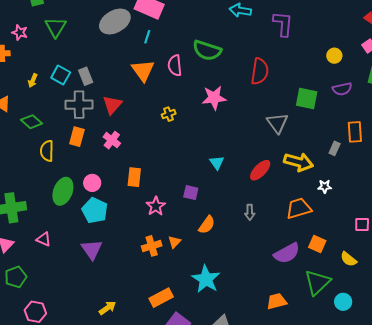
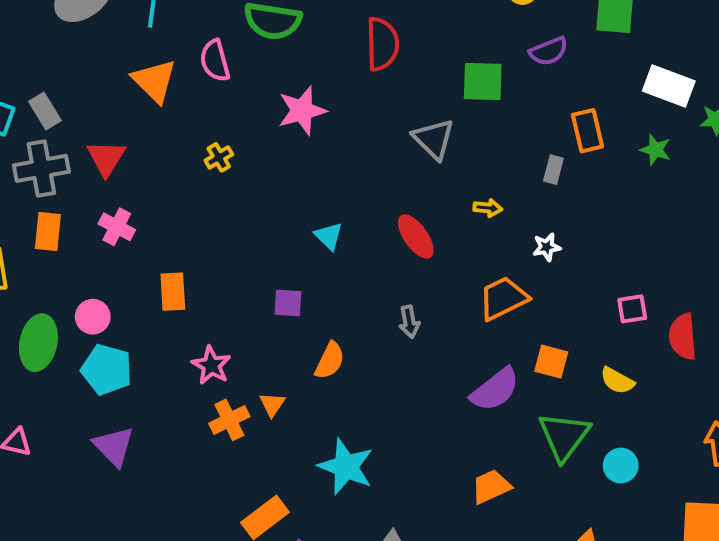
yellow arrow: (299, 162) -> (488, 208), size x0.5
red ellipse: (260, 170) -> (416, 236), turned -70
pink star: (156, 206) -> (211, 365), moved

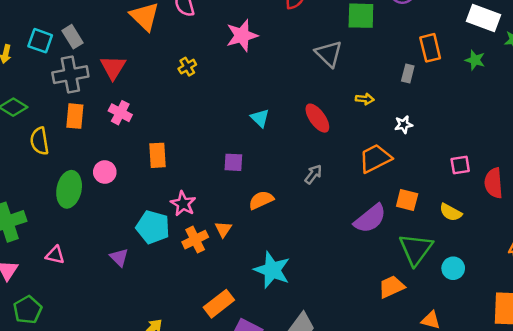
gray arrow: (409, 322) -> (313, 174), turned -132
orange semicircle: (330, 361) -> (261, 200), turned -140
cyan pentagon: (107, 370) -> (153, 227), moved
purple triangle: (114, 446) -> (119, 257), size x0.7
orange trapezoid: (491, 487) -> (391, 287), moved

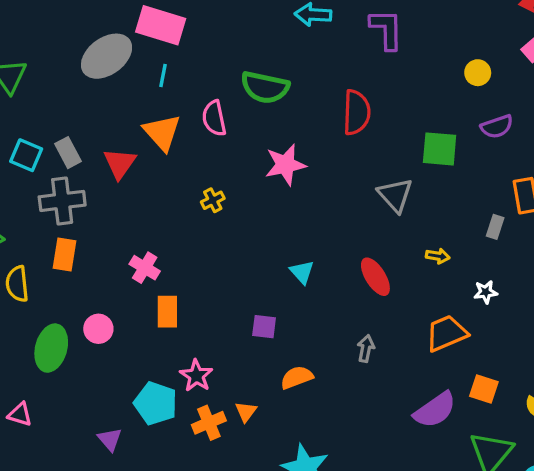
red triangle: (113, 67) -> (120, 163), moved
pink cross: (120, 113) -> (145, 268), moved
gray arrow: (313, 174) -> (366, 348), turned -30
pink triangle: (55, 255) -> (20, 414), moved

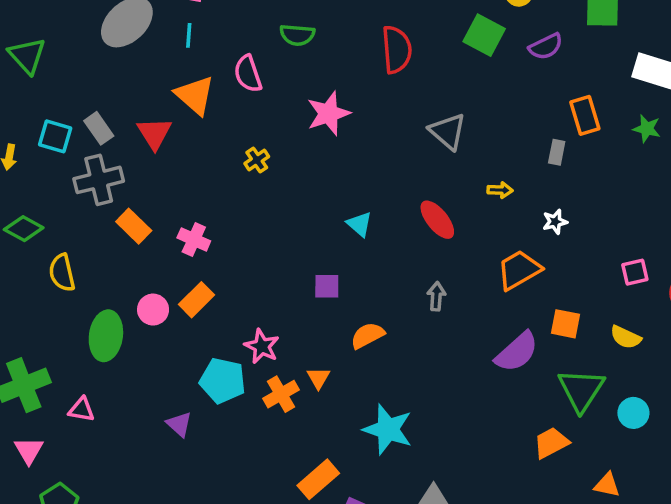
green semicircle: (265, 87) -> (297, 35), size x0.7
green square: (440, 149) -> (484, 35), moved, turned 30
orange rectangle: (65, 255) -> (134, 226), moved, turned -48
orange rectangle: (167, 312) -> (196, 300), moved, turned 52

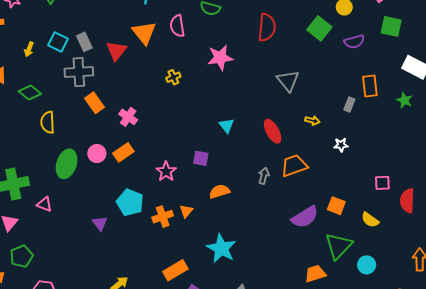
orange trapezoid: (519, 270) -> (294, 166), moved
pink star: (262, 346) -> (166, 172), moved

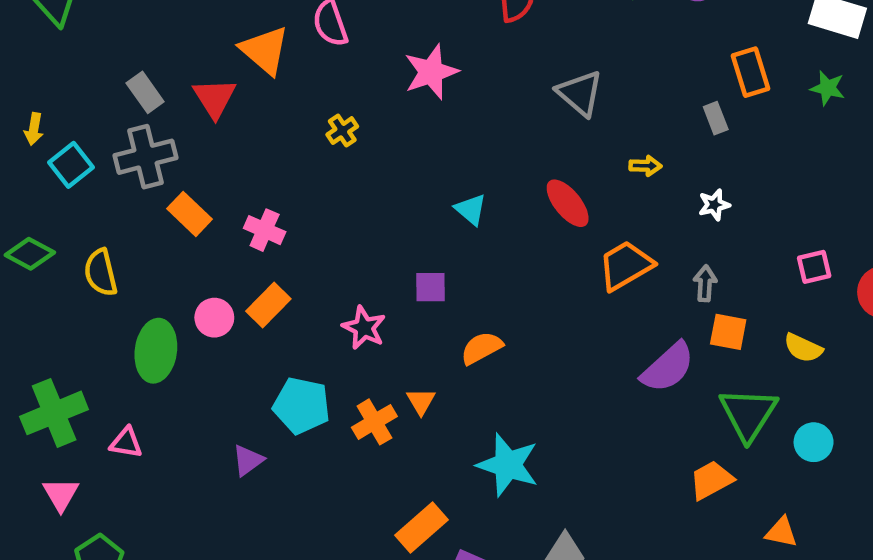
cyan square: (58, 42) -> (71, 165), moved, turned 36
green diamond: (30, 93) -> (30, 254), moved
gray rectangle: (349, 104) -> (716, 118), turned -32
gray arrow: (264, 176) -> (705, 283), moved
purple triangle: (100, 223) -> (248, 460), turned 42

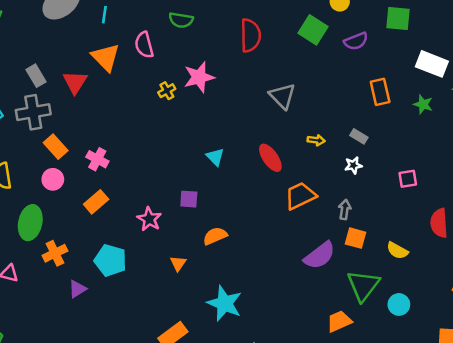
gray rectangle: (716, 118) -> (359, 136), moved, turned -42
yellow cross: (342, 131) -> (167, 91), moved
pink square: (814, 267) -> (408, 179), moved
pink circle: (214, 318) -> (53, 179), moved
orange cross: (374, 422) -> (55, 253), moved

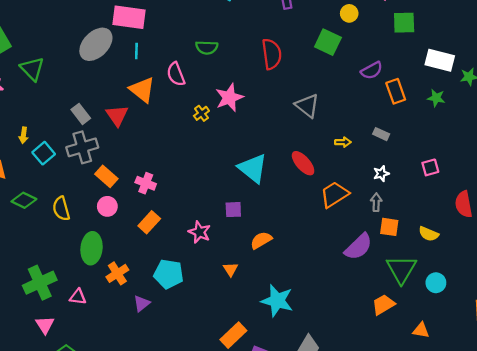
purple semicircle: (356, 41) -> (372, 70), moved
cyan triangle: (215, 157) -> (253, 168), size x1.8
white star: (353, 165) -> (381, 174), moved

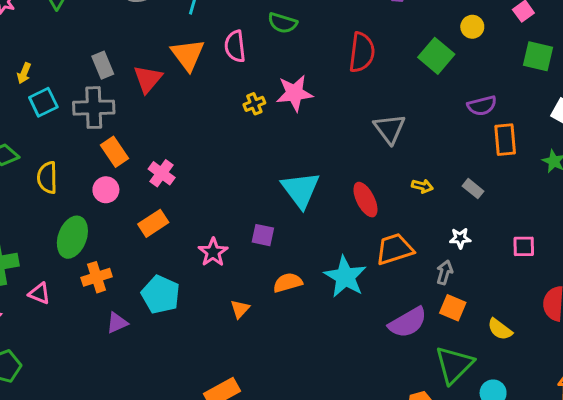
cyan star: (277, 301) -> (345, 277), moved

